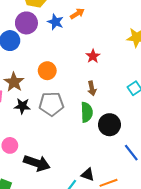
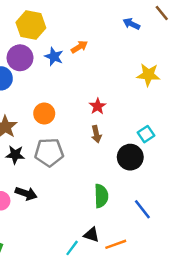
red star: (93, 56) -> (98, 106), moved
green semicircle: (87, 112) -> (101, 196), moved
black circle: (109, 125) -> (130, 157), moved
black arrow: (37, 163) -> (26, 193), moved, size x0.7

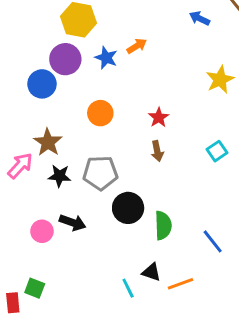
yellow star: (148, 75) -> (220, 80), turned -30
orange circle: (44, 114) -> (100, 113), moved
black circle: (130, 157) -> (128, 208), moved
cyan line: (72, 248) -> (128, 288), turned -63

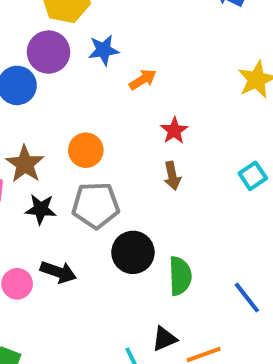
orange arrow: (137, 46) -> (143, 80), moved
blue star: (106, 58) -> (104, 50), turned -30
orange circle: (100, 113) -> (86, 150), moved
black triangle: (151, 272) -> (164, 339), turned -42

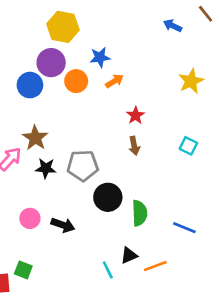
blue star: (104, 50) -> (100, 57), moved
orange circle: (86, 150) -> (76, 81), moved
cyan square: (253, 176) -> (188, 146), turned -30
black arrow: (58, 272) -> (63, 225), moved
blue line: (247, 298) -> (184, 228), turned -30

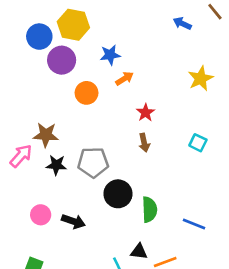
orange circle: (76, 81) -> (87, 93), moved
blue circle: (30, 85) -> (39, 37), moved
brown star: (35, 138) -> (46, 135), turned -30
black triangle: (129, 255) -> (139, 252), turned 30

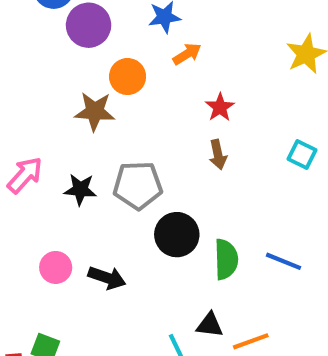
brown star: (46, 135) -> (95, 111), moved
blue line: (194, 224) -> (284, 261), moved

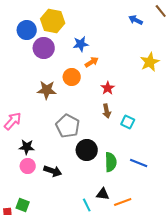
orange circle: (128, 77) -> (72, 77), moved
cyan square: (302, 155) -> (128, 122), moved
gray pentagon: (138, 185) -> (68, 126), turned 30
black star: (80, 189) -> (27, 147), moved

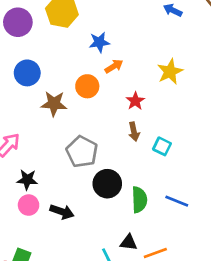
blue circle: (27, 30) -> (27, 73), moved
purple circle: (44, 48) -> (18, 22), moved
yellow star: (150, 62) -> (170, 72), moved

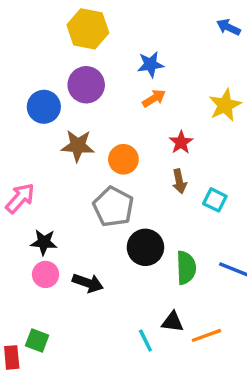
purple circle: (18, 22) -> (86, 85), moved
blue star: (99, 42) -> (151, 64), moved
orange circle: (87, 86) -> (123, 159), moved

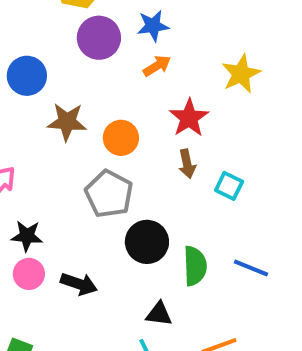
purple circle: (86, 85) -> (99, 38), moved
red star: (181, 142) -> (189, 118), size x1.4
black triangle: (173, 322) -> (159, 314), moved

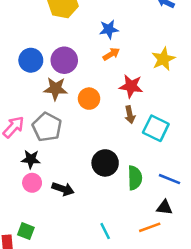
purple circle: (99, 38) -> (64, 60), moved
red star: (189, 118) -> (131, 86), turned -30
cyan square: (229, 186) -> (156, 128), size x1.5
gray pentagon: (109, 194) -> (47, 127), moved
black triangle: (159, 314) -> (165, 208), moved

